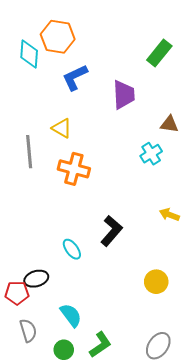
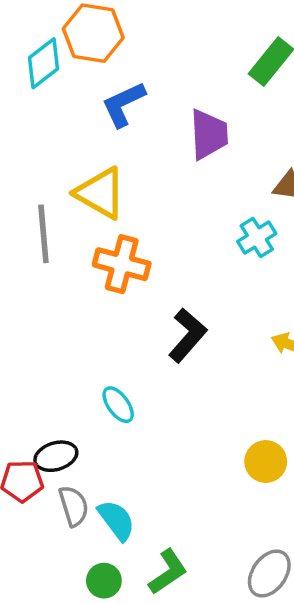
cyan diamond: (29, 54) -> (43, 63), turned 48
yellow triangle: (62, 128) -> (100, 193), size x1.5
black L-shape: (112, 231) -> (187, 335), moved
gray semicircle: (28, 330) -> (74, 506), moved

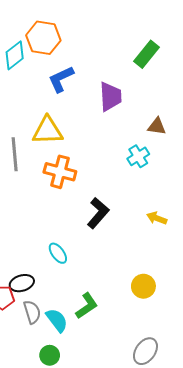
yellow triangle: (100, 193) -> (48, 131), turned -32
green L-shape: (168, 572) -> (87, 306), moved

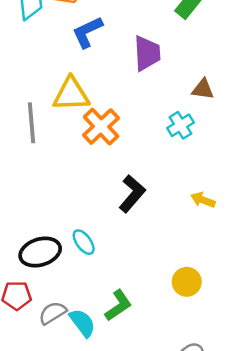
orange cross: (60, 172) -> (101, 127), moved, turned 32
black ellipse: (22, 283) -> (40, 252), moved, size x1.4
gray semicircle: (32, 312) -> (53, 313), turned -105

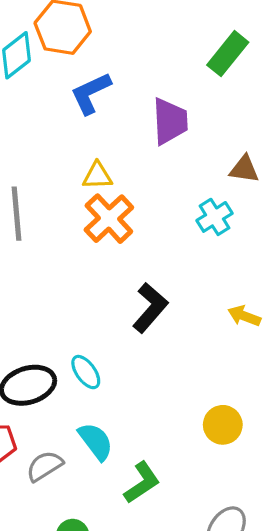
yellow triangle: (71, 94) -> (97, 176), moved, size x0.6
green L-shape: (118, 305) -> (142, 483), moved
cyan semicircle: (82, 323) -> (96, 441), moved

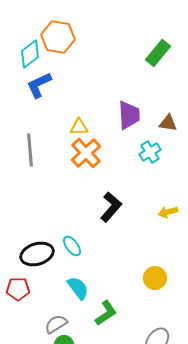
blue L-shape: (91, 93) -> (39, 85), moved
purple trapezoid: (170, 121) -> (129, 115), moved
yellow arrow: (244, 316) -> (168, 212), turned -36
gray semicircle: (45, 466) -> (56, 324), moved

